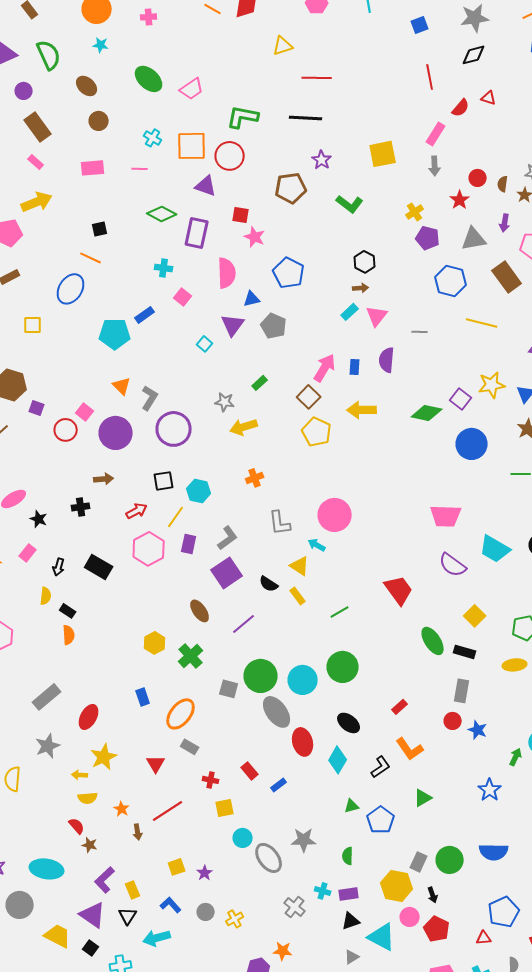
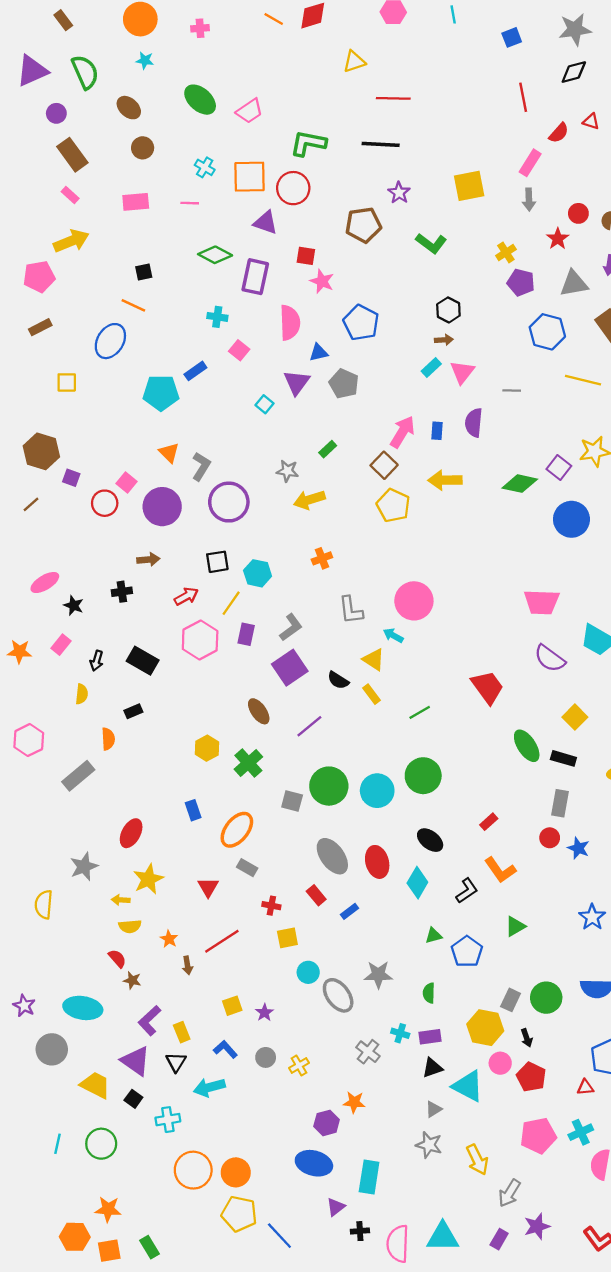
black rectangle: (68, 611) -> (133, 711), moved, turned -56
gray rectangle: (47, 697) -> (78, 776), moved
gray ellipse: (277, 712) -> (332, 856), moved

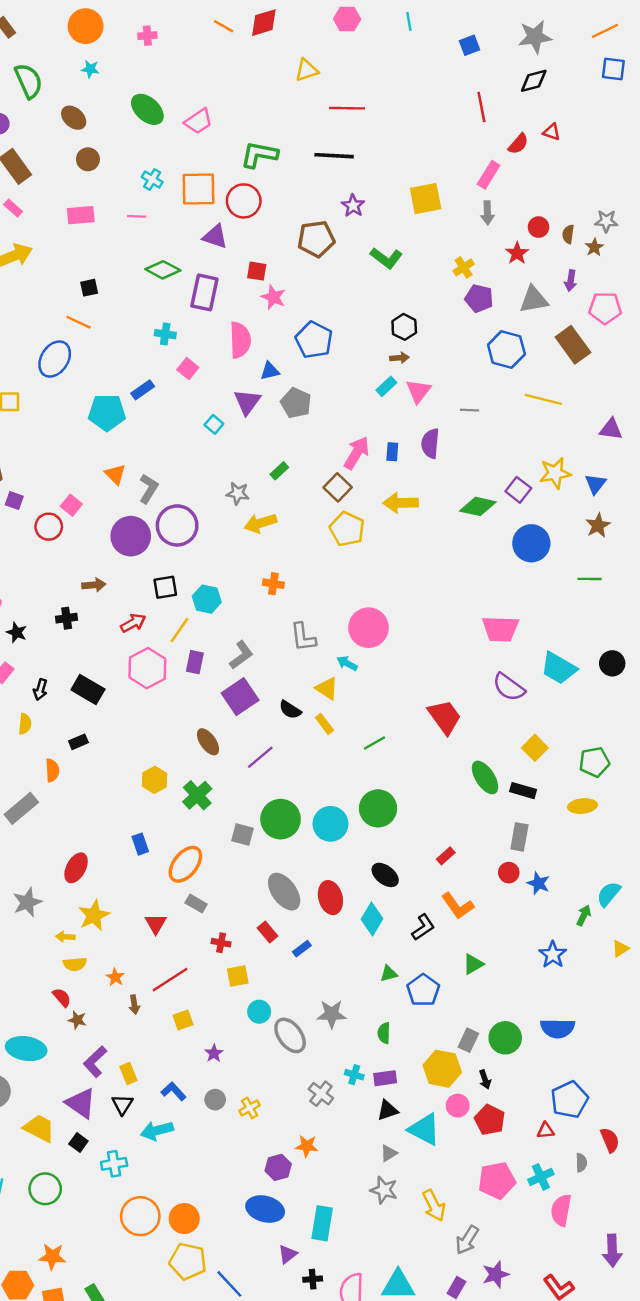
purple circle: (162, 507) -> (131, 536), moved
orange cross: (322, 558) -> (273, 584), turned 30
yellow square: (232, 1006) -> (183, 1020), moved

